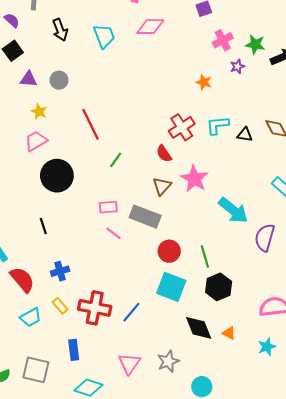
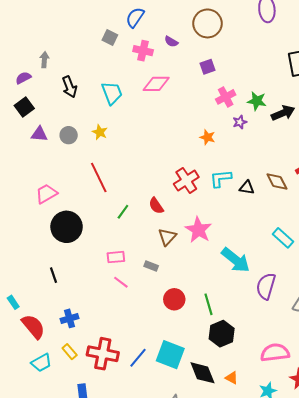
purple semicircle: (12, 20) -> (23, 78), turned -70
yellow star: (39, 112) -> (100, 132), moved
red semicircle: (164, 154) -> (156, 206), moved
gray rectangle: (145, 217) -> (151, 266), size x0.5
cyan square: (171, 287) -> (170, 355), moved

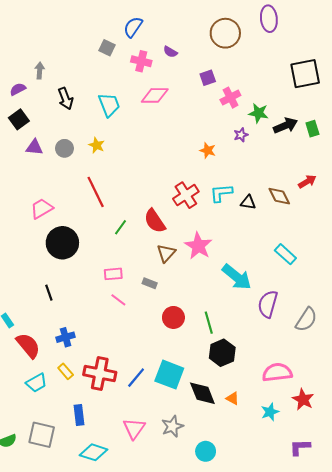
brown circle: (207, 23) -> (225, 33), moved
pink cross: (226, 97) -> (230, 98), moved
red semicircle: (156, 206) -> (155, 221), size x1.4

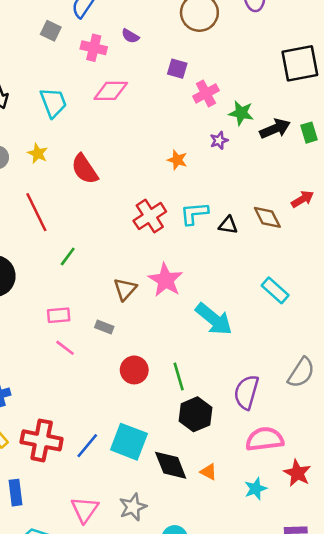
purple square: (208, 78) -> (177, 69), turned 35
red semicircle: (155, 221) -> (85, 169), moved
purple semicircle: (268, 304) -> (246, 392), moved

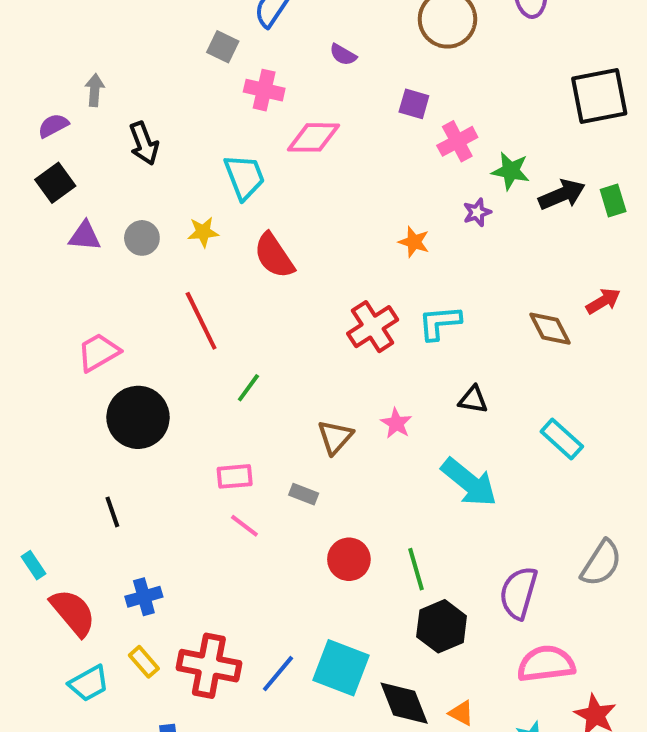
pink cross: (94, 48) -> (264, 90), moved
cyan trapezoid: (53, 103) -> (244, 177), moved
yellow star: (38, 153) -> (203, 232), turned -30
black triangle: (228, 225) -> (473, 400), moved
pink star: (166, 280) -> (396, 423), size x0.6

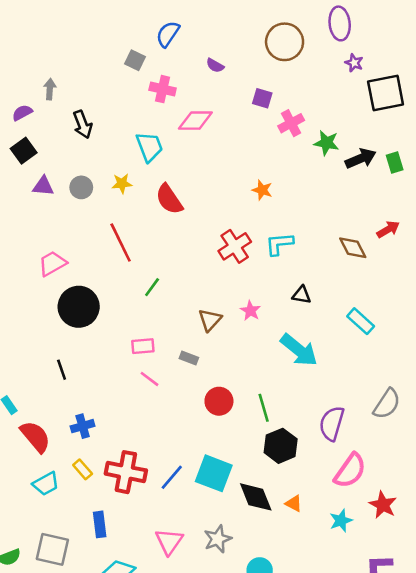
purple star: (477, 212) -> (354, 63), moved, turned -30
pink semicircle: (546, 664) -> (350, 471), turned 132

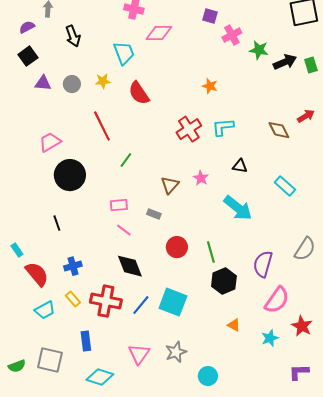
black diamond: (256, 497) -> (130, 266), moved

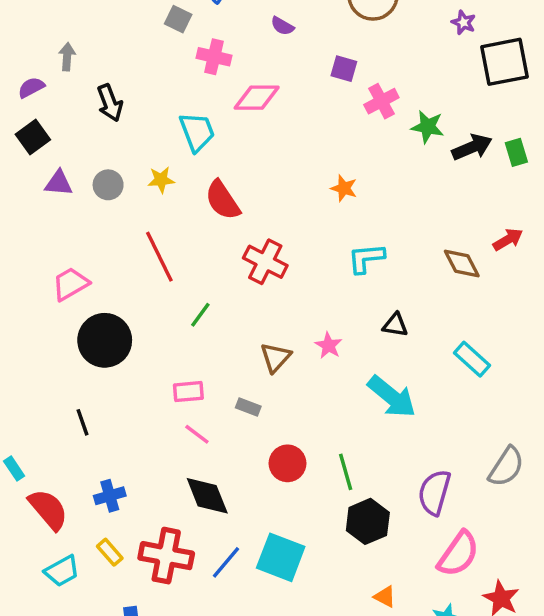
red cross: (189, 129) -> (265, 262), moved, turned -30

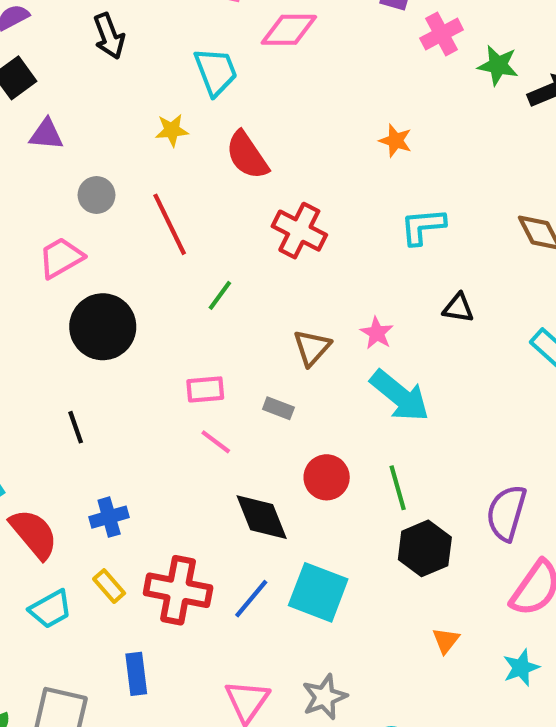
gray circle: (108, 185) -> (96, 195), moved
cyan arrow: (392, 397) -> (400, 396), moved
black diamond: (207, 496) -> (262, 517), moved
orange triangle: (385, 597) -> (446, 640), turned 40

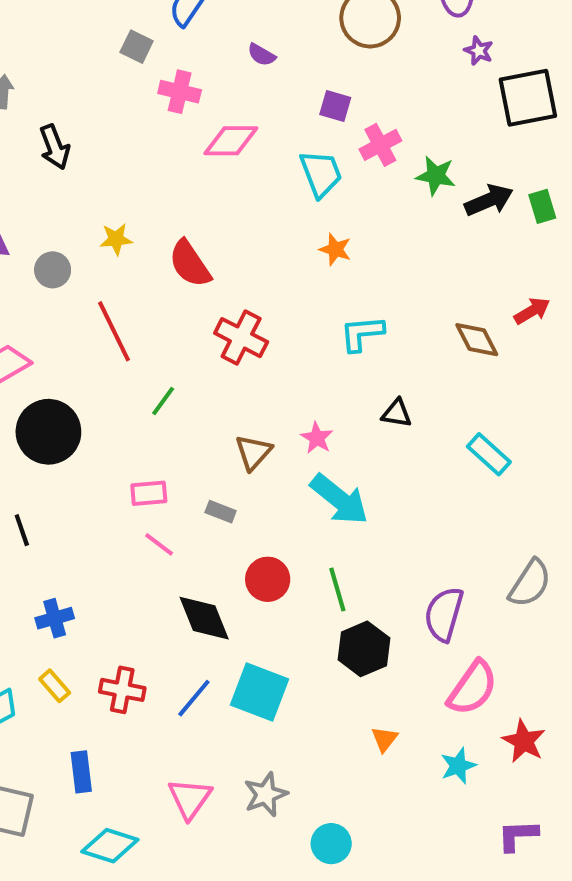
cyan trapezoid: (216, 72) -> (321, 174), moved
gray circle: (96, 195) -> (53, 270), moved
red cross: (178, 590) -> (122, 690), size x0.7

